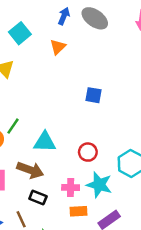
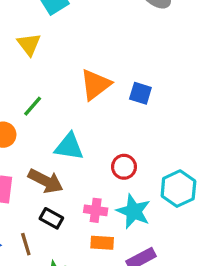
orange triangle: (58, 47) -> (95, 85), moved, size x1.5
green line: (13, 126) -> (33, 106), moved

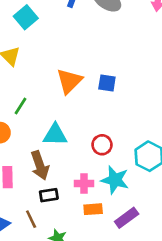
brown arrow: (46, 181) -> (40, 165), turned 52
black rectangle: (51, 218) -> (49, 195), turned -30

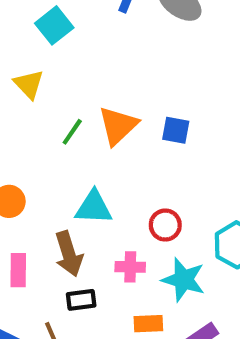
green line: (21, 106) -> (72, 132), moved
pink cross: (84, 184) -> (130, 267), moved

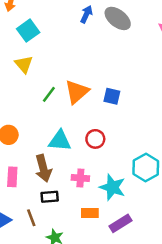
cyan square: (54, 25) -> (28, 31), moved
red circle: (165, 225) -> (95, 139), moved

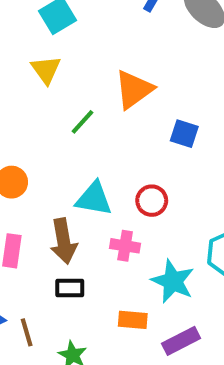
orange triangle: (77, 92) -> (134, 89), moved
pink cross: (80, 178) -> (125, 246), moved
brown line: (31, 218) -> (27, 332), moved

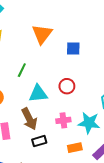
green line: (82, 122) -> (22, 70), moved
pink cross: (125, 246) -> (63, 120), moved

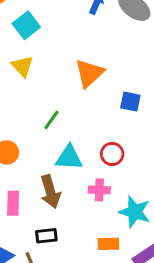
pink cross: (63, 120) -> (99, 190), moved
black rectangle: (39, 141) -> (46, 236), moved

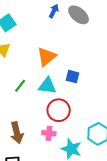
red circle: (112, 154) -> (59, 110), size x1.5
cyan triangle: (69, 158) -> (47, 86), moved

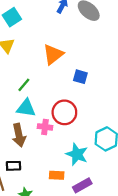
cyan triangle: (47, 86) -> (26, 108), moved
pink cross: (49, 133) -> (45, 127), moved

